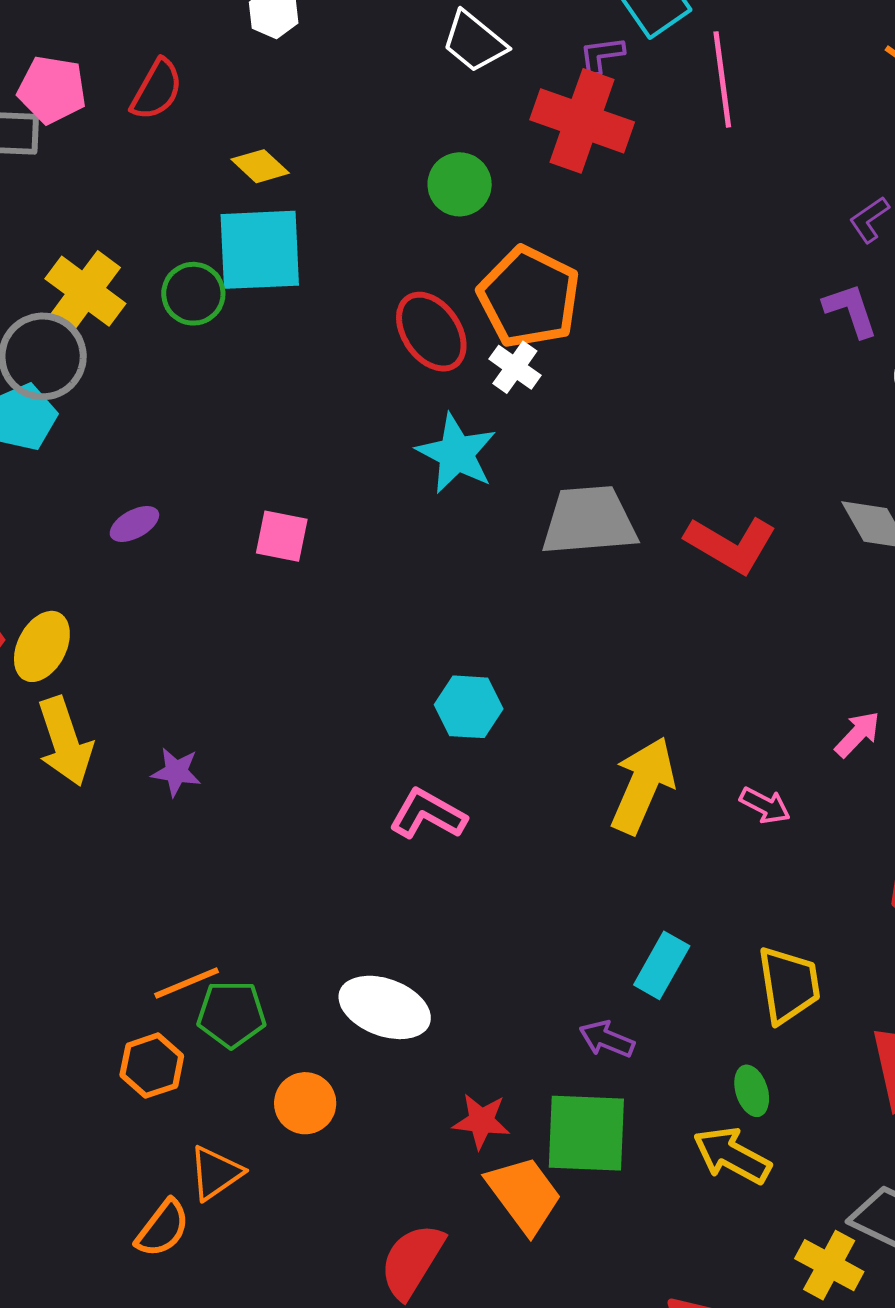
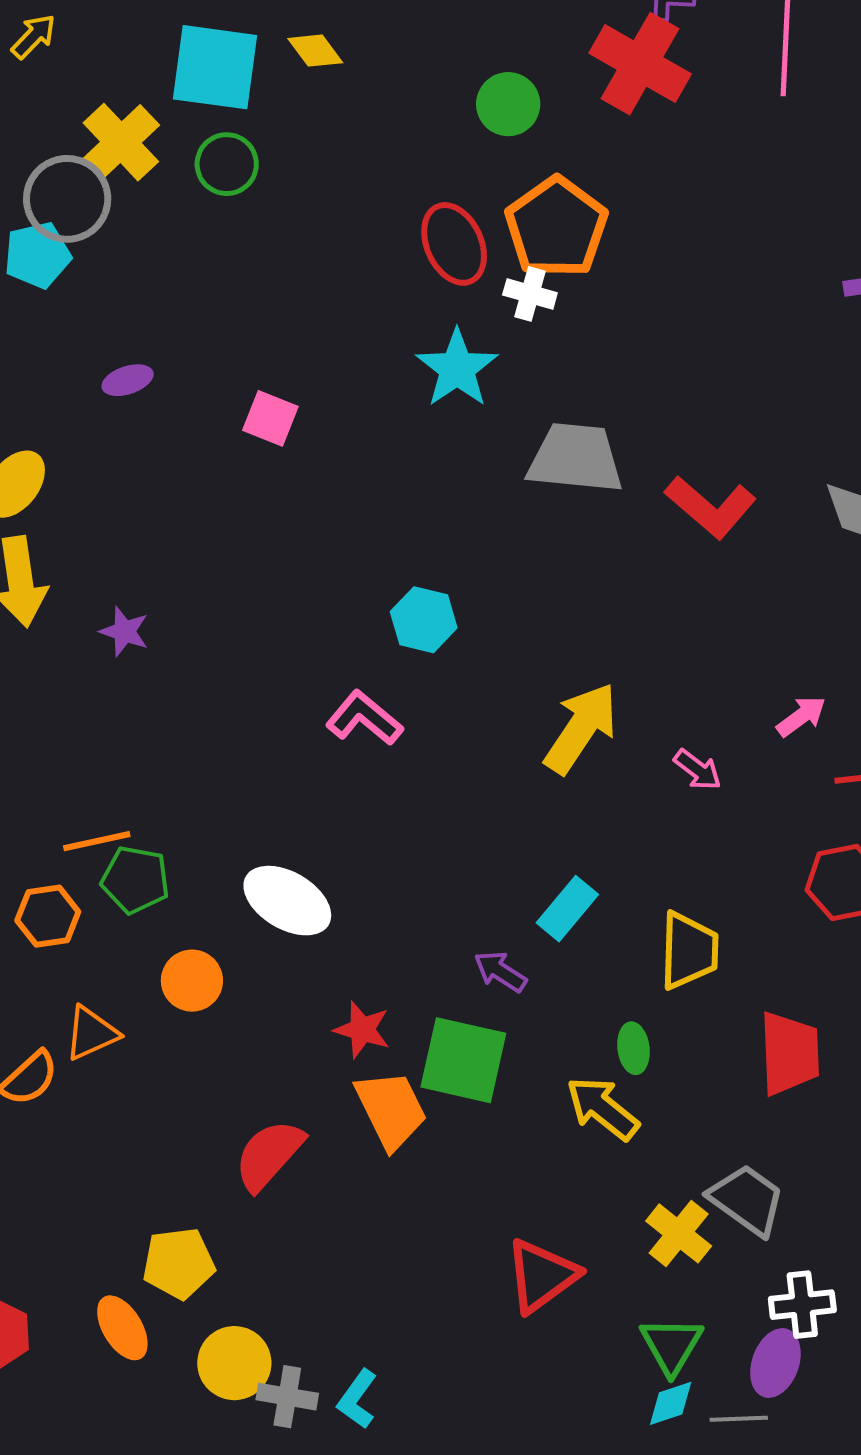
cyan square: (260, 250) -> (215, 67), moved
white cross: (515, 367) -> (530, 294), turned -30

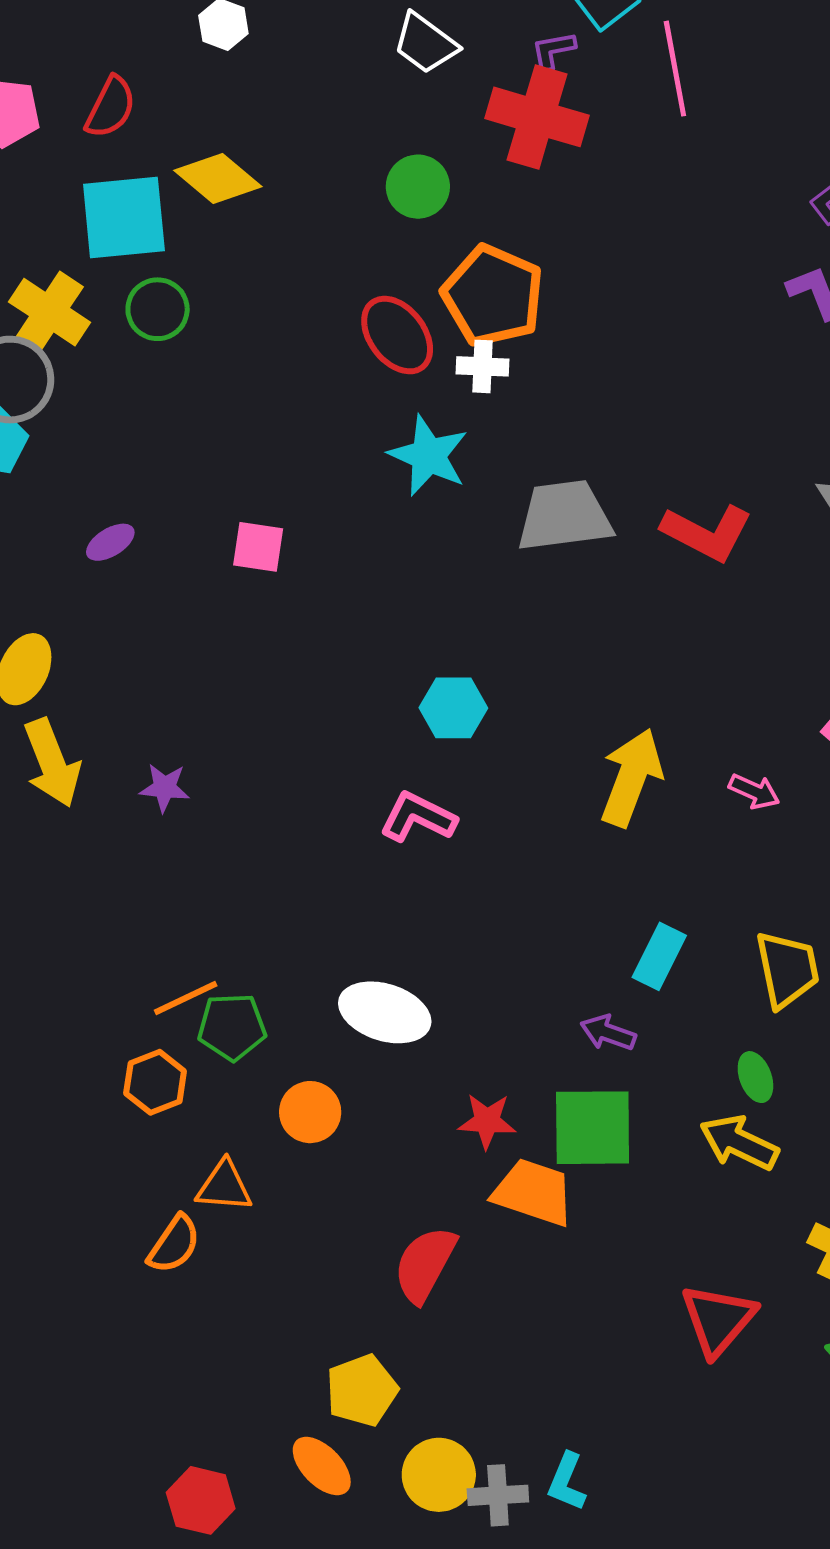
yellow diamond: (315, 51) -> (218, 179), size x1.5
orange triangle: (91, 1033) -> (224, 1186), turned 42
orange trapezoid: (391, 1110) -> (533, 1192), turned -32

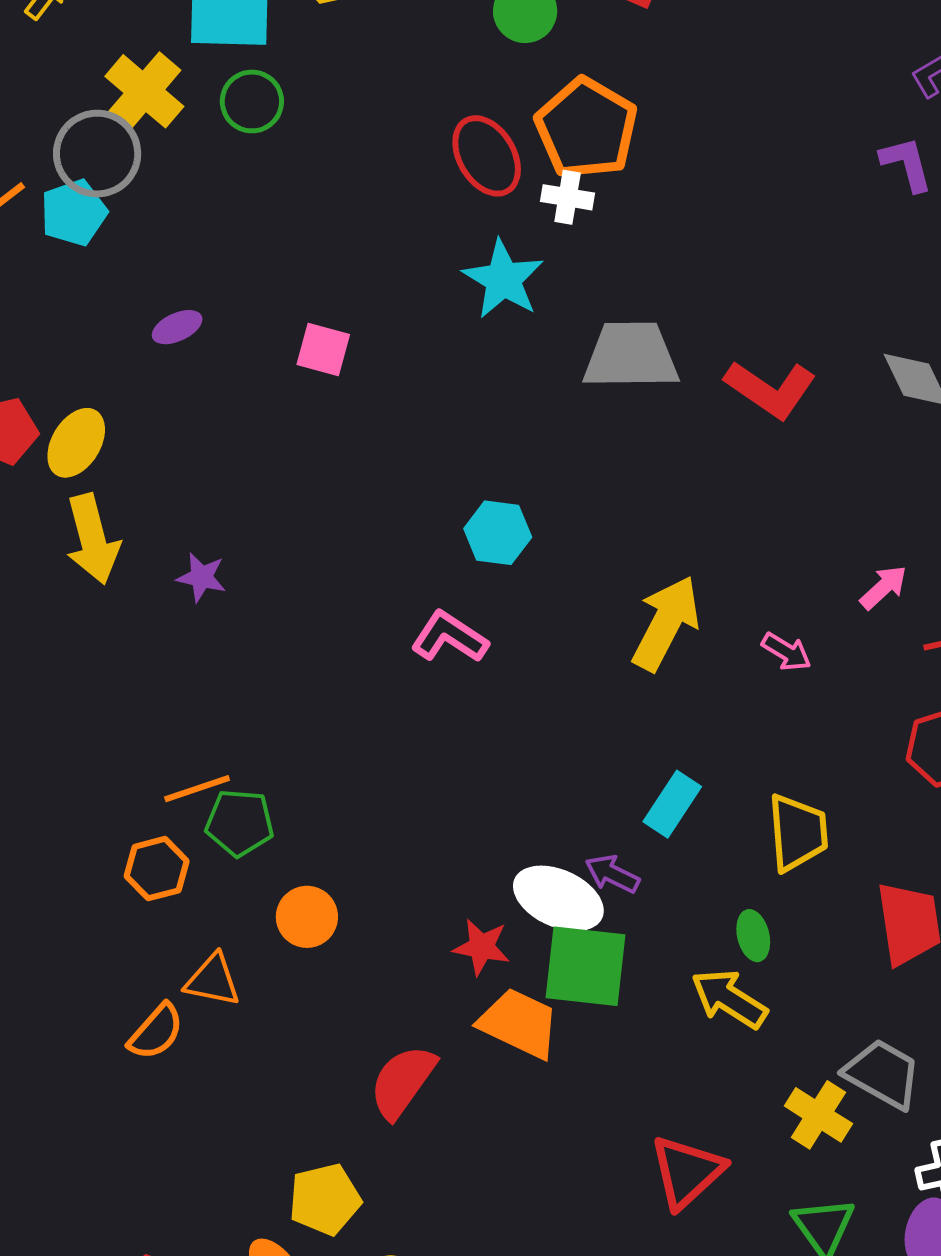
white ellipse: (385, 1012) -> (558, 898), moved

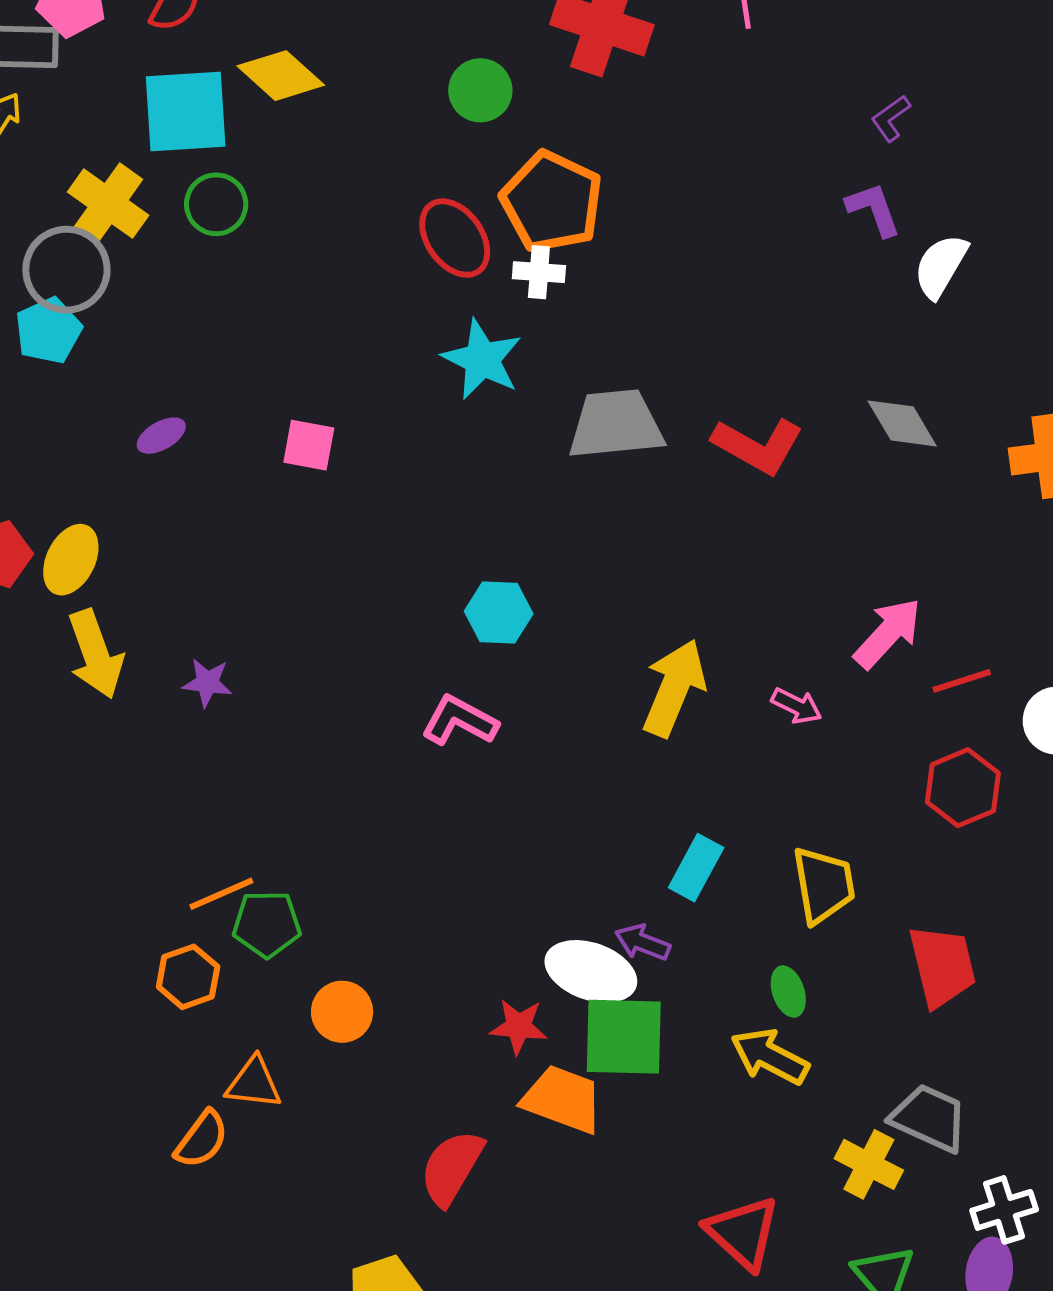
pink arrow: (884, 587) -> (888, 633), size x1.5
red triangle: (687, 1172) -> (743, 1233), turned -30

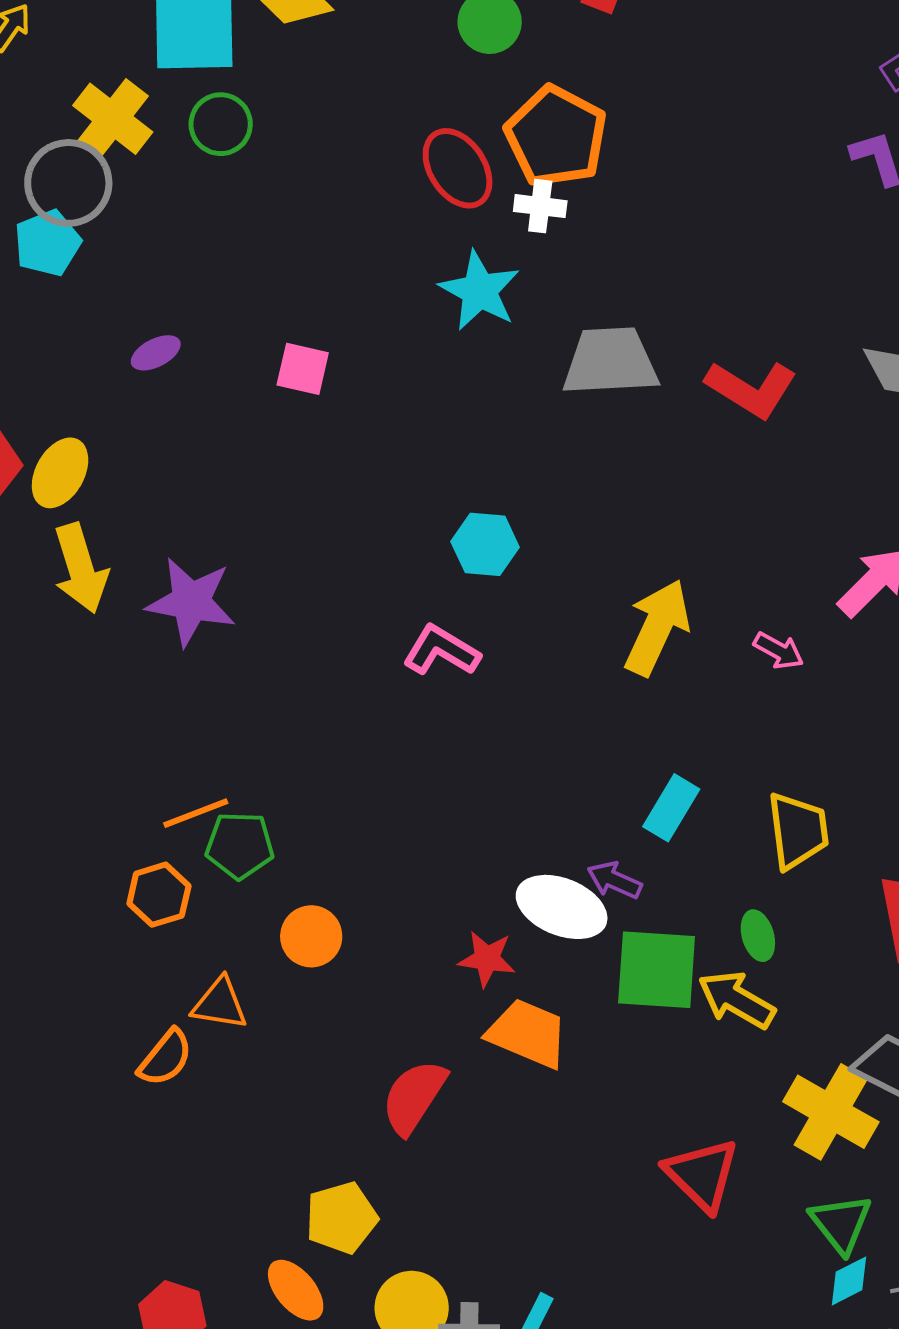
purple star: (207, 683) -> (191, 602), size x1.8
green square: (624, 1037) -> (657, 970), moved
yellow cross: (869, 1164) -> (831, 1112), size x1.4

